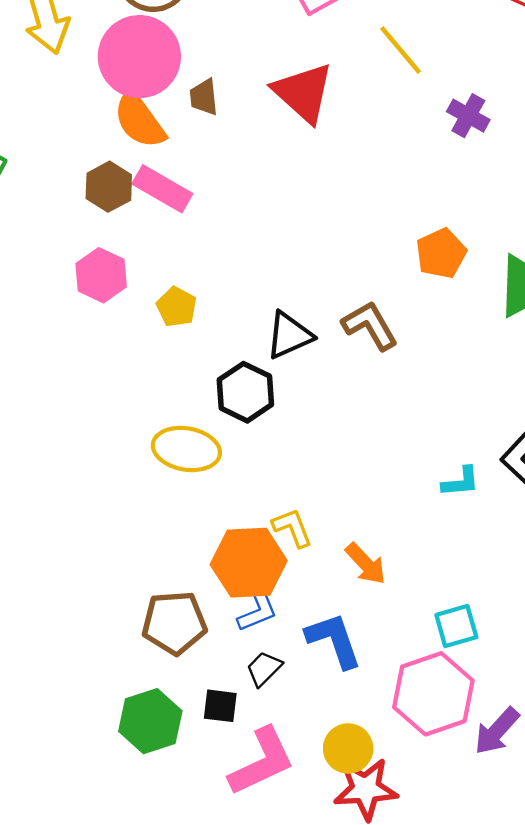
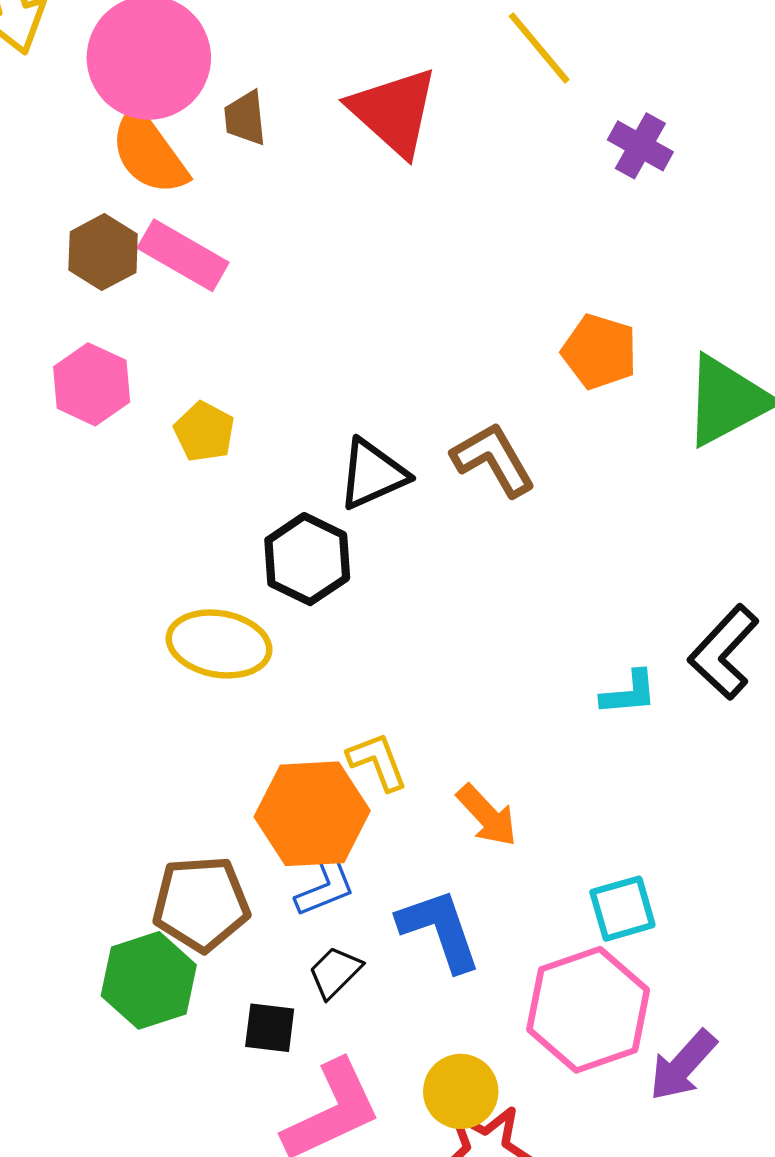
orange pentagon: (441, 253) -> (600, 352), turned -30
green hexagon: (150, 721) -> (149, 980), moved

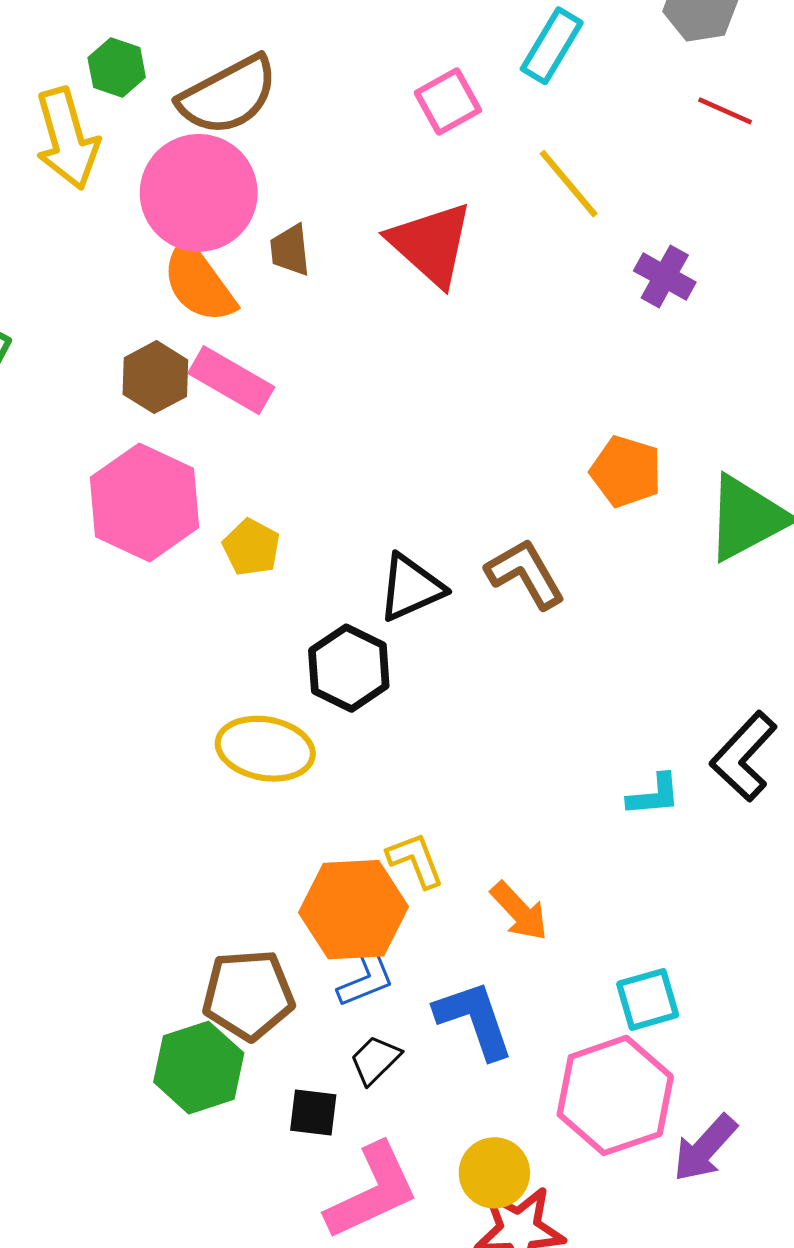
pink hexagon: (92, 384) -> (145, 502), size x1.5

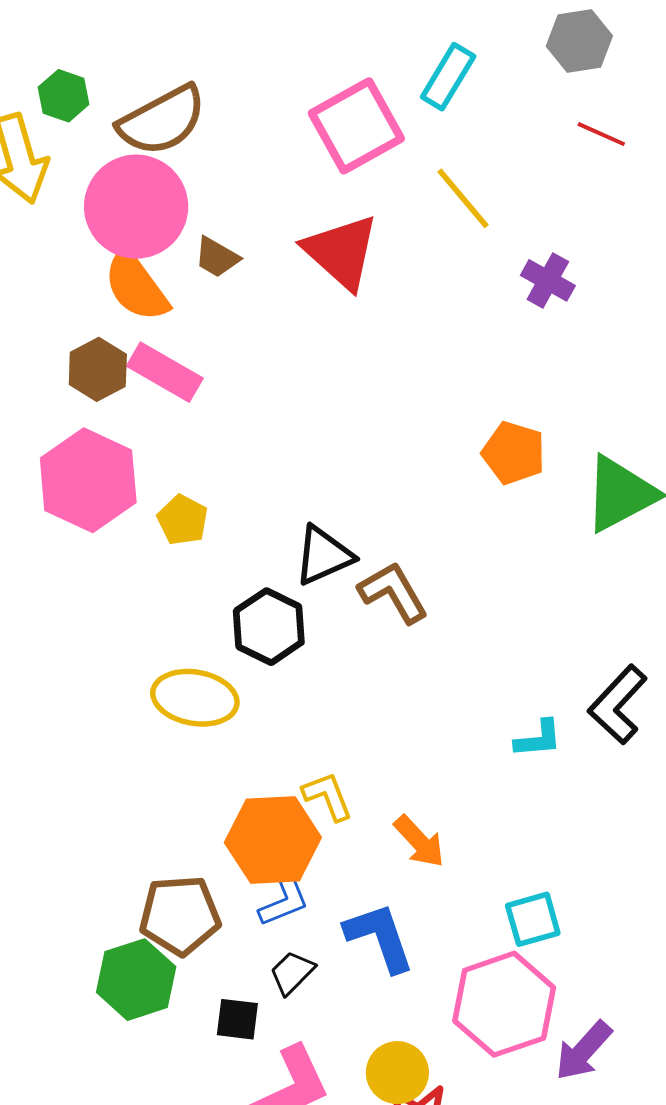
pink square: (448, 101) -> (356, 126), size x1.6
brown trapezoid: (290, 250) -> (217, 257), turned -54
brown L-shape: (525, 574) -> (393, 592), moved

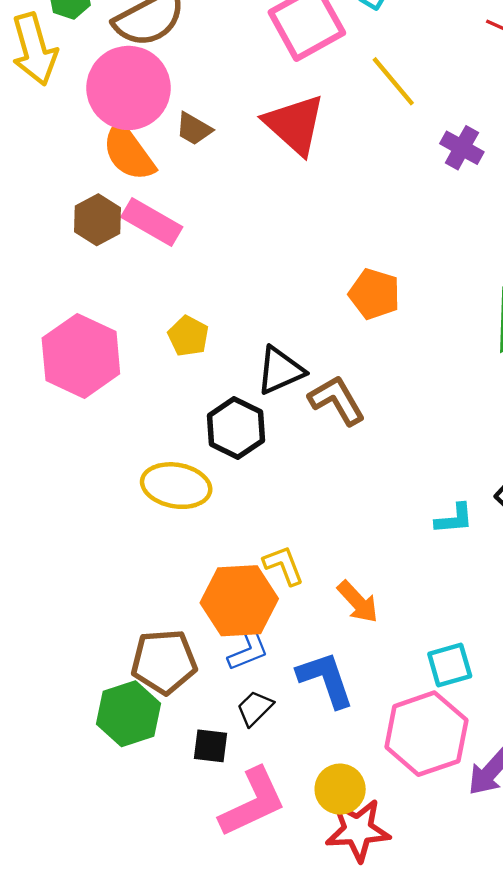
orange pentagon: (514, 453) -> (374, 294), moved
pink hexagon: (88, 480) -> (81, 356), moved
yellow pentagon: (183, 520) -> (188, 336), moved

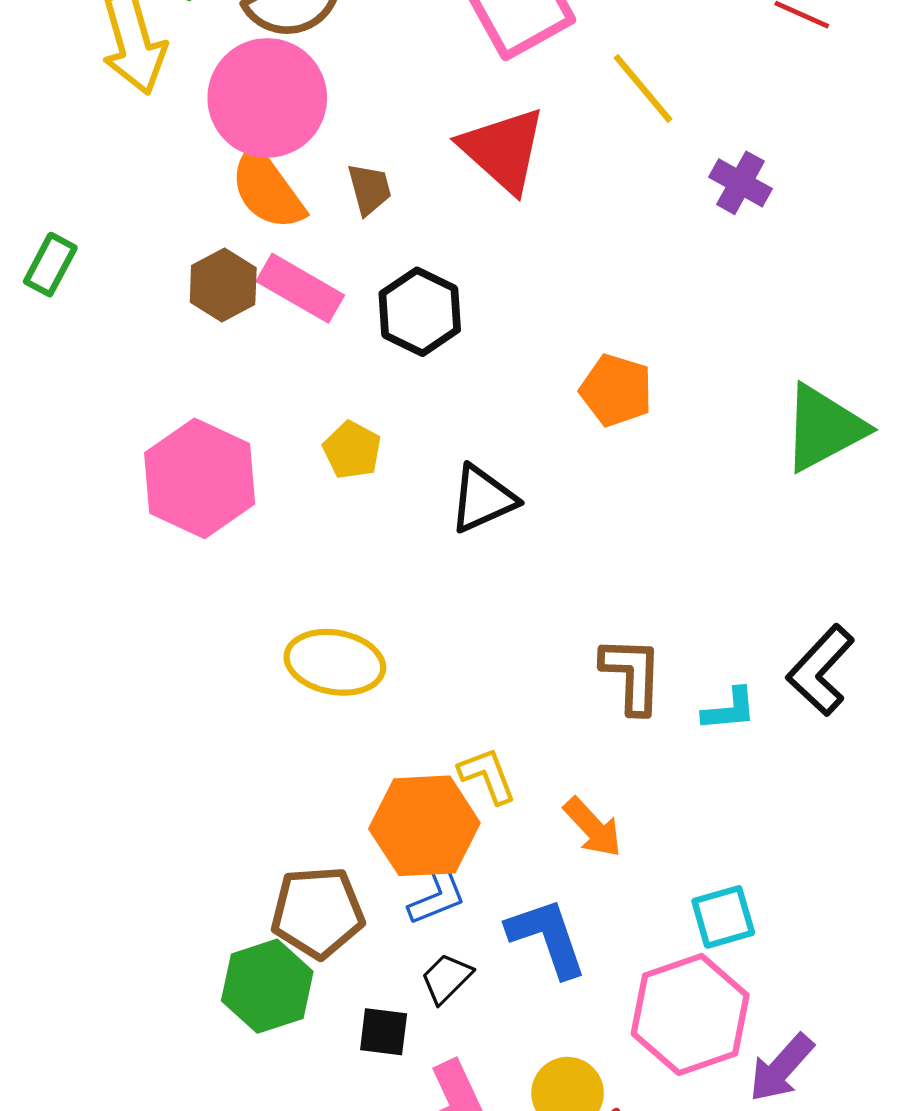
brown trapezoid: (194, 129) -> (369, 189), moved, turned -135
brown L-shape: (337, 400) -> (632, 675), moved, turned 32
black hexagon: (236, 428) -> (420, 312), moved

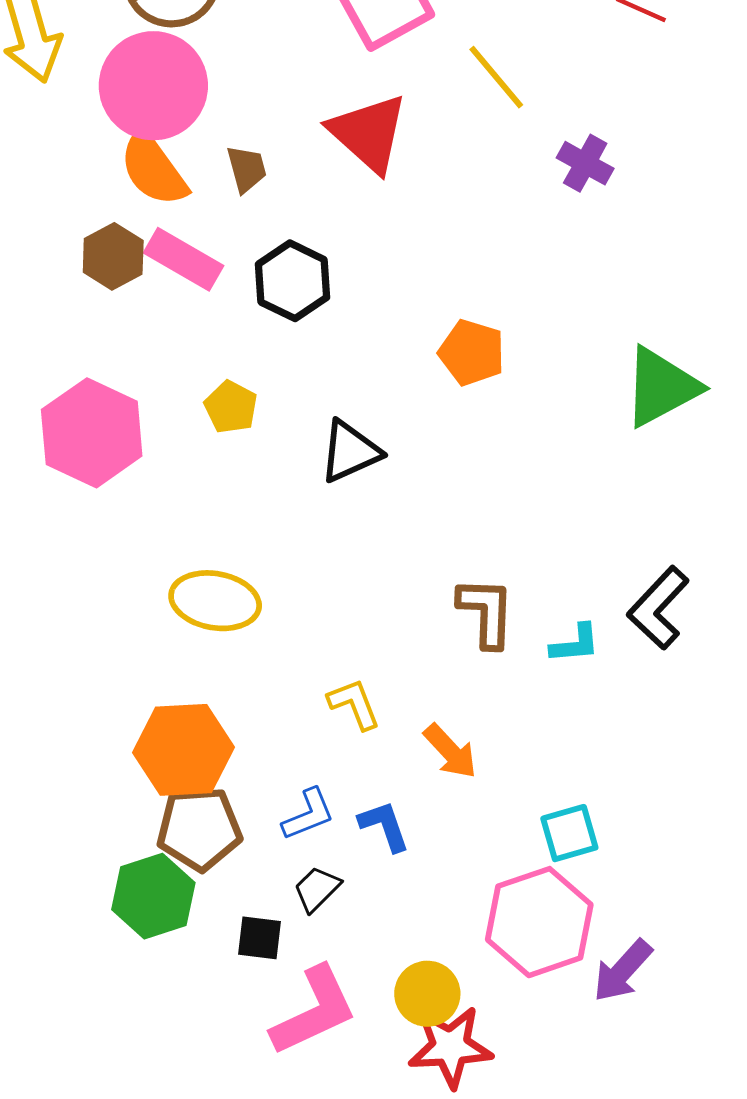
orange hexagon: (424, 826) -> (183, 750), moved
blue L-shape: (547, 937) -> (384, 826), moved, size x0.7

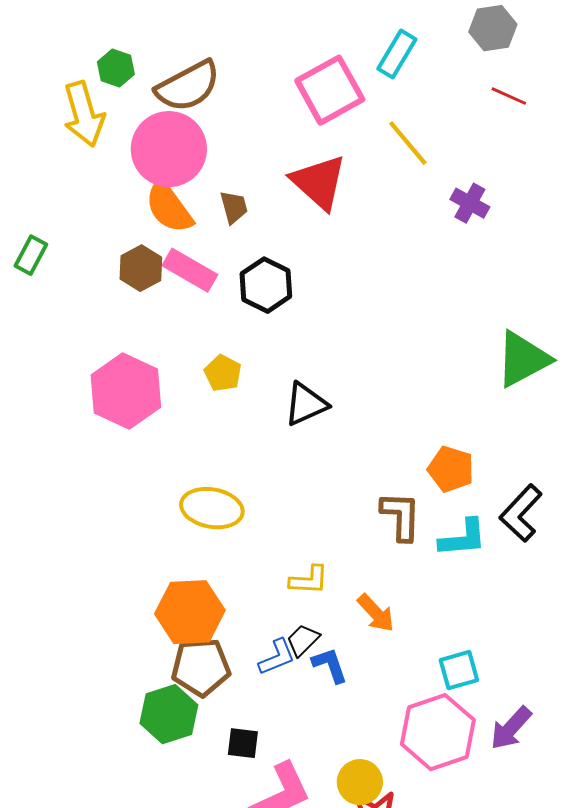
orange pentagon: (472, 353) -> (451, 469), moved
cyan L-shape: (575, 644) -> (463, 538), size x1.4
yellow L-shape: (354, 704) -> (309, 580), turned 114
black trapezoid: (317, 889) -> (303, 640), moved
purple arrow: (622, 971) -> (511, 728), moved

